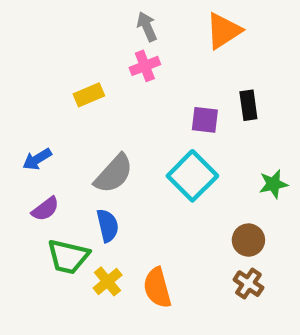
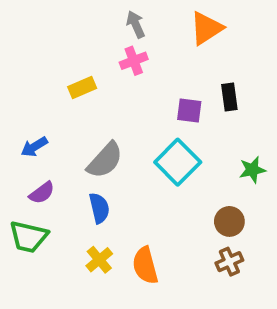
green trapezoid: (68, 257) -> (28, 237), moved
brown cross: (248, 284) -> (229, 262), turned 32

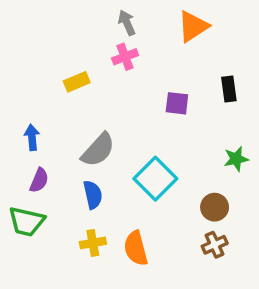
black rectangle: (229, 97) -> (229, 89), moved
blue arrow: (34, 147) -> (32, 137), turned 115
cyan square: (178, 162) -> (155, 179), moved
purple semicircle: (42, 193) -> (39, 180), turned -30
yellow cross: (99, 260) -> (93, 243), turned 30

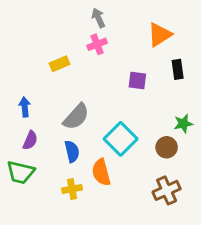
orange triangle: (193, 26) -> (160, 35), moved
brown circle: (215, 207) -> (167, 147), moved
brown cross: (215, 245) -> (167, 190), size x1.4
orange semicircle: (136, 248) -> (101, 172), moved

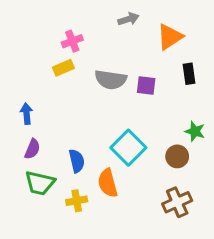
gray arrow: (98, 18) -> (128, 19), moved, turned 96
pink cross: (97, 44) -> (72, 41), moved
gray semicircle: (76, 117) -> (111, 80), moved, turned 56
green star: (183, 124) -> (195, 131), turned 30
green trapezoid: (21, 172) -> (40, 183), moved

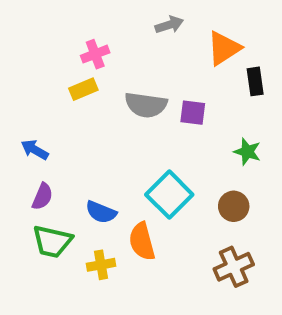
black rectangle: (189, 74) -> (255, 81), moved
blue arrow: (26, 114) -> (35, 150), turned -54
green star: (195, 131) -> (247, 152), moved
blue semicircle: (77, 161) -> (101, 212), turned 125

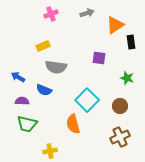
pink cross: (95, 54) -> (51, 14), moved
gray semicircle: (146, 105) -> (56, 67), moved
purple semicircle: (42, 197) -> (22, 101), turned -112
blue semicircle: (101, 212) -> (44, 90), moved
yellow cross: (101, 265) -> (50, 151), moved

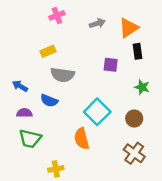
gray arrow: (87, 13) -> (97, 23), moved
black rectangle: (131, 42) -> (138, 51), moved
brown cross: (120, 137) -> (134, 153), turned -30

